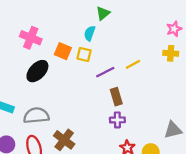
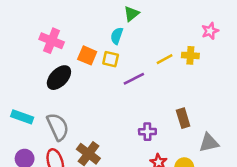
yellow cross: (171, 53) -> (190, 55), moved
yellow line: (133, 64) -> (165, 59), moved
brown rectangle: (116, 97) -> (183, 118), moved
gray semicircle: (36, 116) -> (58, 127), turned 70

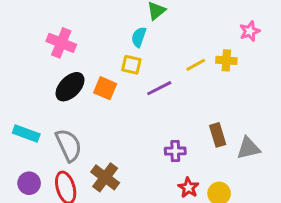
orange square: (87, 55) -> (105, 88), moved
gray triangle: (209, 143) -> (248, 148), moved

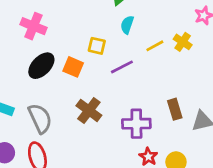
cyan semicircle: (139, 37) -> (127, 25), moved
yellow cross: (226, 60) -> (183, 42), turned 30
purple cross: (175, 151) -> (136, 124), size x1.5
brown cross: (105, 177) -> (89, 111), moved

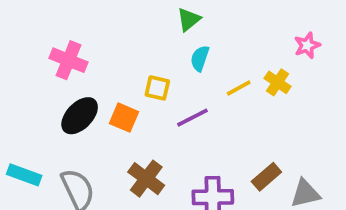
brown rectangle: (175, 109) -> (266, 177), turned 66

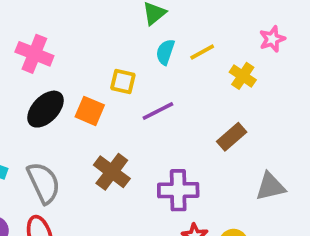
yellow line: (239, 88) -> (202, 52), moved
brown rectangle: (266, 177) -> (232, 137), moved

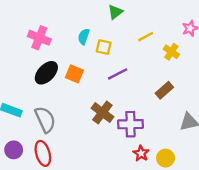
cyan semicircle: (165, 52) -> (84, 37), moved
yellow square: (123, 81) -> (104, 47), moved
brown cross: (112, 172) -> (102, 112), moved

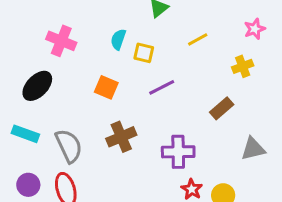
yellow cross: (171, 52) -> (243, 66), moved, turned 35
black ellipse: (46, 73) -> (37, 86), moved
brown cross: (102, 112) -> (121, 137), moved, turned 30

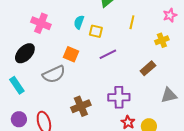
yellow line: (198, 39) -> (132, 22), turned -48
cyan rectangle: (25, 134) -> (17, 85), turned 36
brown cross: (121, 137) -> (81, 106), moved
gray semicircle: (69, 146) -> (54, 74), moved, turned 90

